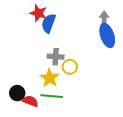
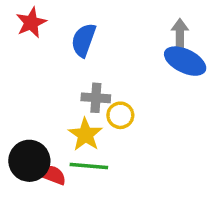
red star: (38, 13) -> (31, 23), moved, turned 30
blue ellipse: (107, 35) -> (185, 61), turned -45
black circle: (17, 93) -> (29, 161), size x1.5

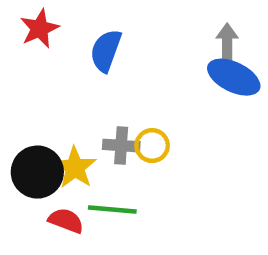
gray cross: (96, 98) -> (121, 146), moved
yellow star: (85, 135) -> (75, 168), moved
black circle: (29, 161) -> (37, 172), moved

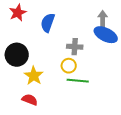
gray cross: (121, 146) -> (75, 47), moved
black circle: (37, 172) -> (17, 55), moved
green line: (112, 210) -> (78, 81), moved

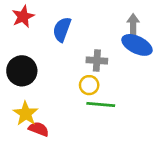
yellow star: (34, 76) -> (26, 114), moved

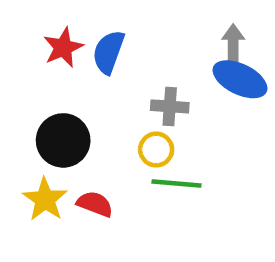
red star: (23, 16) -> (63, 47), moved
black circle: (22, 71) -> (63, 140), moved
red semicircle: (39, 129) -> (95, 204), moved

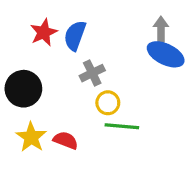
gray cross: (170, 106) -> (92, 73), moved, turned -30
black circle: (63, 140) -> (23, 89), moved

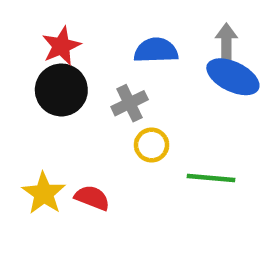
blue semicircle: (75, 36) -> (156, 50), moved, turned 68
black circle: (23, 89) -> (61, 90), moved
green line: (122, 126) -> (211, 178), moved

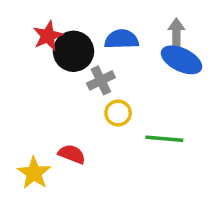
black circle: (61, 90) -> (73, 51), moved
yellow star: (44, 193) -> (34, 173), moved

